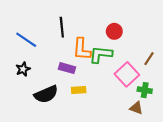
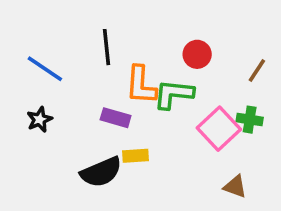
brown line: (149, 59) -> (257, 71), moved
green cross: (145, 90) -> (250, 120), moved
black semicircle: (46, 94) -> (101, 172), moved

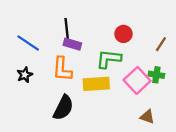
orange L-shape: (141, 85) -> (62, 69), moved
purple rectangle: (116, 118) -> (72, 44), moved
yellow rectangle: (136, 156) -> (96, 84), moved, size x1.6
black semicircle: (101, 172) -> (63, 108), turned -40

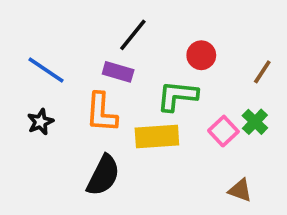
black line: (67, 29) -> (133, 35), moved, turned 45
green cross: (156, 75) -> (255, 122), turned 35
pink square: (137, 80) -> (223, 131), size x0.7

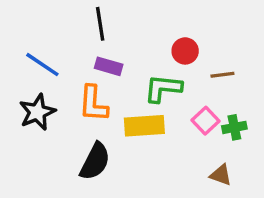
black line: (133, 35) -> (100, 24), moved, turned -48
brown line: (262, 72) -> (222, 75), moved, turned 50
black star: (40, 122) -> (37, 112), size x1.5
green cross: (255, 122) -> (234, 127), moved, turned 35

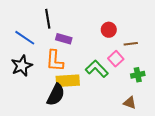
black line: (100, 24) -> (48, 19), moved
green L-shape: (163, 88) -> (97, 69), moved, turned 40
pink square: (205, 121) -> (116, 59), moved
yellow rectangle: (144, 126) -> (68, 81), moved

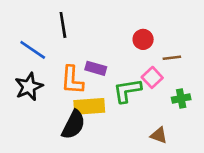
purple rectangle: (64, 39) -> (96, 68), moved
green L-shape: (97, 69) -> (127, 91), turned -55
brown triangle: (130, 103) -> (159, 135), moved

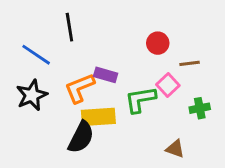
orange L-shape: (72, 80) -> (80, 88), turned 64

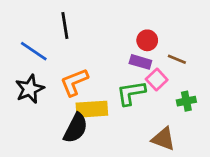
brown line: (190, 63) -> (177, 59), turned 30
purple rectangle: (106, 75) -> (140, 62), moved
brown triangle: (175, 149) -> (163, 139), size x1.4

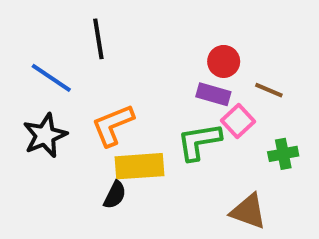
black semicircle: (76, 128) -> (115, 195), size x0.6

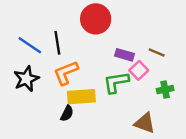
black line: (98, 39) -> (57, 43), moved
red circle: (224, 61) -> (96, 19), moved, size x1.6

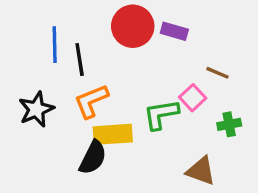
blue line: (30, 45) -> (55, 45), moved, turned 55
purple rectangle: (124, 55) -> (174, 31), moved
black semicircle: (67, 113) -> (93, 158), size x1.5

